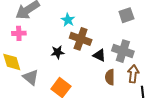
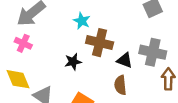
pink cross: (19, 33) -> (23, 43), turned 32
brown semicircle: (110, 77) -> (120, 85), moved

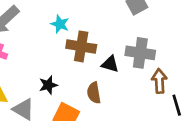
black star: (73, 62) -> (48, 85), moved
brown semicircle: (120, 85) -> (94, 93), moved

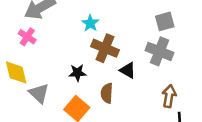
gray cross: (140, 53) -> (160, 51), moved
black star: (48, 85) -> (77, 73), moved

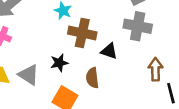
gray triangle: (39, 93) -> (29, 75), moved

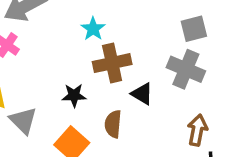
brown cross: (82, 33) -> (112, 63), turned -36
gray triangle: (29, 75) -> (23, 121), moved

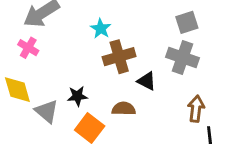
black star: (74, 95) -> (77, 96), moved
brown semicircle: (113, 124) -> (124, 109), turned 90

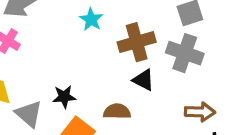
brown cross: (119, 57) -> (137, 42), moved
brown arrow: (196, 109) -> (200, 112), turned 85

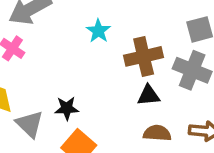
black triangle: (143, 80) -> (149, 95), turned -35
brown semicircle: (117, 111) -> (157, 133), moved

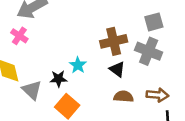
cyan star: (98, 31) -> (78, 65), moved
black triangle: (149, 95) -> (117, 69), turned 42

